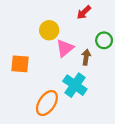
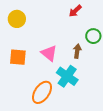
yellow circle: (49, 30) -> (17, 19), moved
pink triangle: (65, 48) -> (49, 53), moved, turned -42

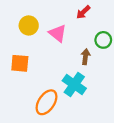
yellow circle: (17, 19) -> (29, 25), moved
pink triangle: (49, 53) -> (58, 33), moved

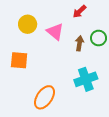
brown arrow: (85, 57) -> (79, 43), moved
cyan cross: (74, 84) -> (86, 79), moved, turned 35

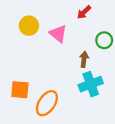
brown arrow: (79, 43) -> (84, 59), moved
orange square: (19, 60) -> (20, 90), moved

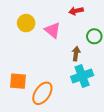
red arrow: (84, 12) -> (76, 11), turned 32

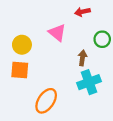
yellow circle: (26, 23) -> (22, 45), moved
orange square: (18, 81) -> (20, 70), moved

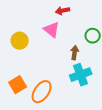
red arrow: (82, 12) -> (63, 11), moved
orange square: (20, 70) -> (18, 85), moved, turned -36

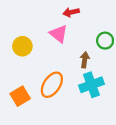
orange ellipse: (42, 92) -> (52, 85), moved

